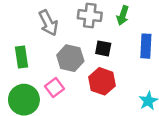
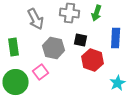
red hexagon: (102, 81) -> (93, 60), moved

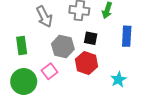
red hexagon: (93, 60) -> (87, 63), moved
cyan star: (118, 83) -> (118, 79), moved

